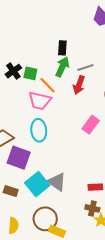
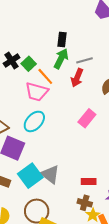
green square: (30, 73) -> (29, 64), turned 32
cyan ellipse: (39, 130) -> (34, 121), turned 45

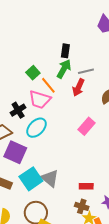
black cross: (12, 61) -> (18, 110), moved

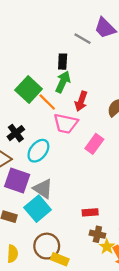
gray line: (86, 71) -> (82, 39), moved, turned 49
green square: (33, 73) -> (29, 90), size x1.6
pink trapezoid: (40, 100) -> (66, 124), moved
gray triangle: (50, 178) -> (43, 189), moved
red rectangle: (86, 186) -> (90, 212), moved

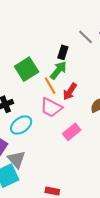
orange line: (47, 102) -> (50, 86), moved

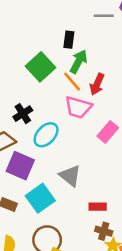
gray line: (85, 37) -> (104, 16), turned -35
black rectangle: (63, 52) -> (69, 40), moved
gray triangle: (16, 159) -> (70, 176), moved

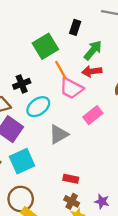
green arrow: (79, 61) -> (93, 50), moved
orange line: (72, 82) -> (61, 70), moved
red arrow: (97, 84) -> (92, 71), turned 48
gray triangle: (70, 176) -> (59, 134), moved, turned 40

